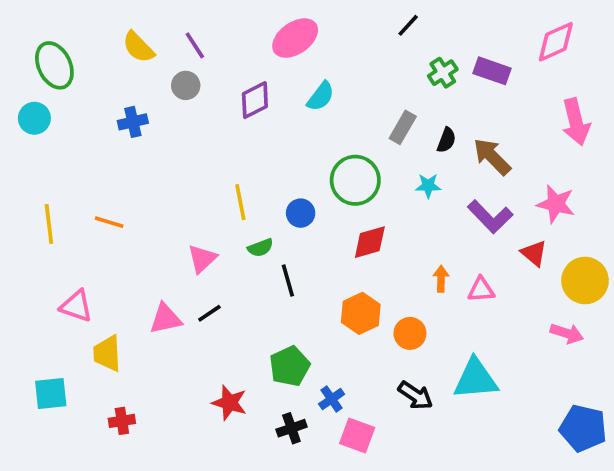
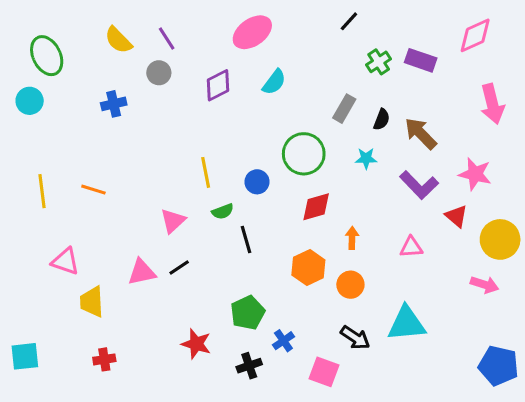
orange arrow: (441, 279) -> (352, 238), moved
cyan square: (51, 394) -> (25, 356), moved
pink square: (357, 435) -> (324, 372), moved

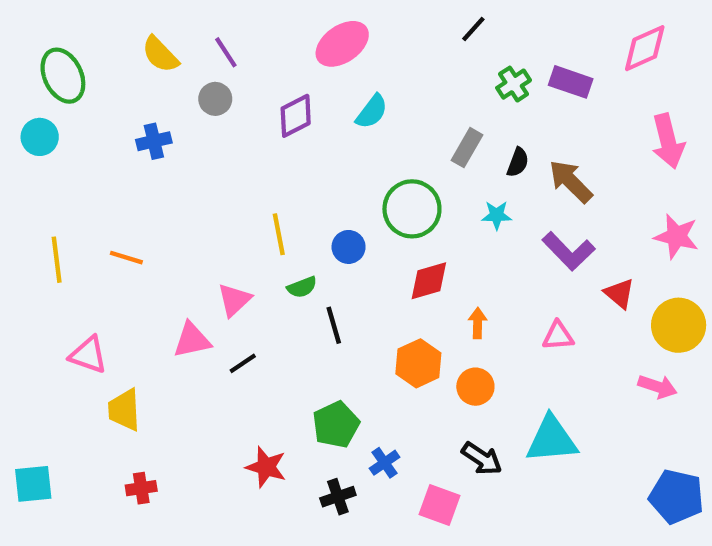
pink star: (475, 174) -> (676, 236), moved
pink triangle: (142, 272) -> (192, 340), moved

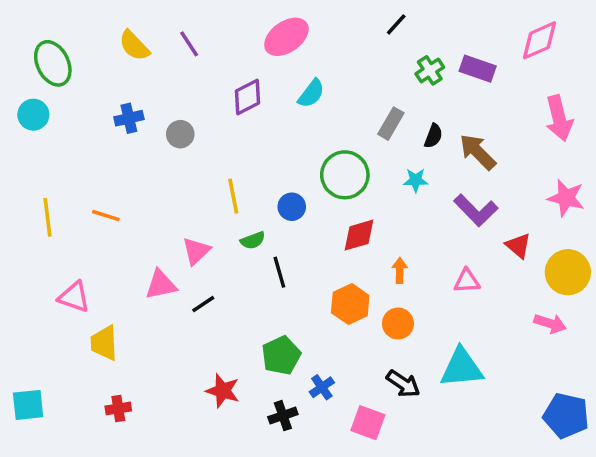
gray circle: (215, 99) -> (180, 134), moved

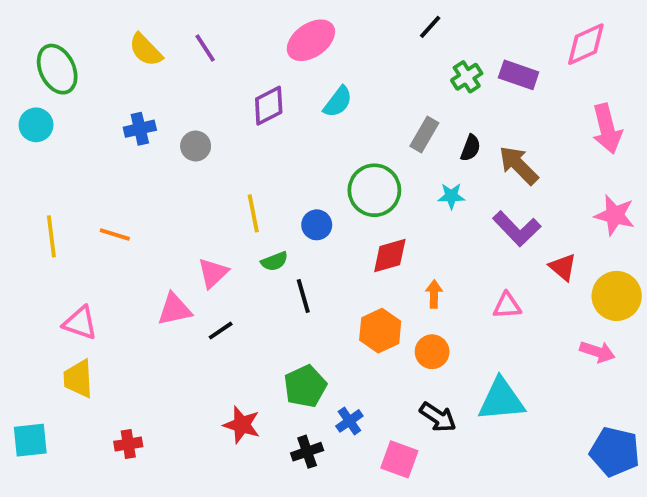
yellow trapezoid: (104, 343) -> (78, 379), moved

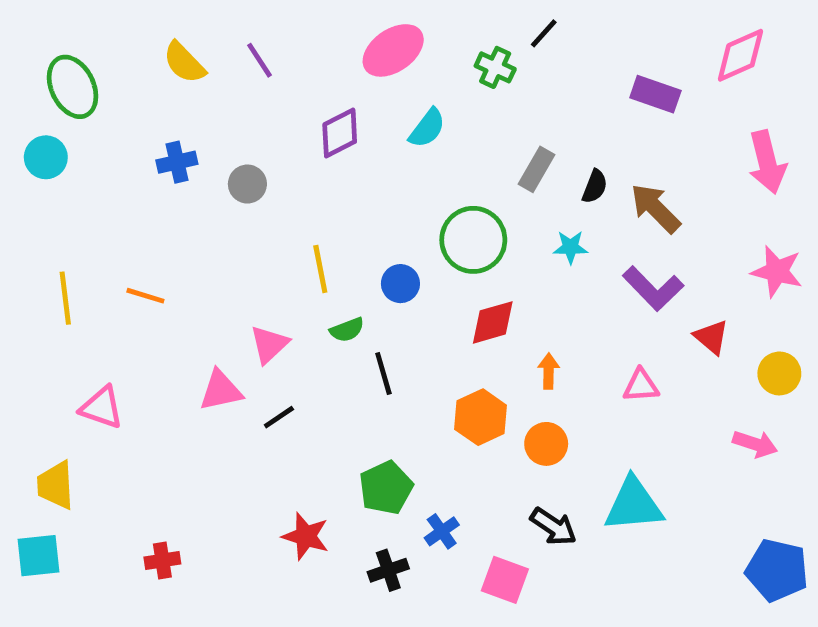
green cross: (467, 77) -> (495, 67), moved, turned -32
yellow circle: (617, 296) -> (779, 373), size x0.7
yellow trapezoid: (78, 379) -> (56, 485), moved

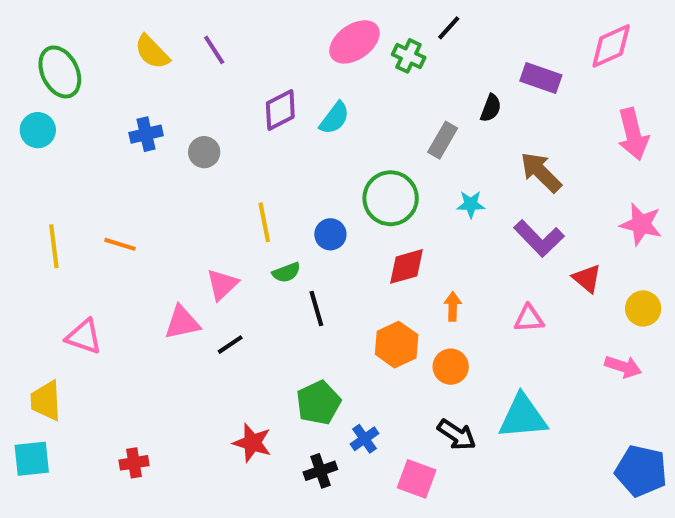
pink ellipse: (393, 50) -> (354, 42), moved
cyan semicircle: (427, 128) -> (334, 118), moved
black semicircle: (595, 186) -> (491, 108), moved

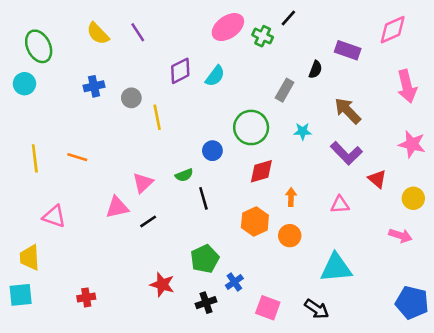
yellow line: (264, 222) -> (157, 117), moved
black arrow: (457, 435) -> (317, 309), moved

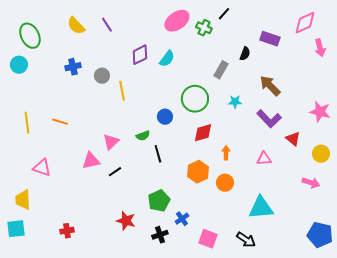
pink arrow: (407, 86) -> (320, 48), moved, size x0.7

